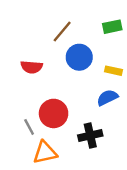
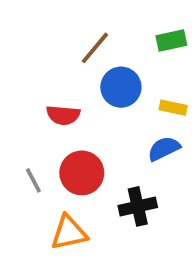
red semicircle: (32, 67) -> (63, 115), moved
gray line: (29, 127) -> (33, 180), moved

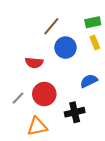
yellow rectangle: (173, 108) -> (95, 42), moved, turned 56
gray line: (33, 180) -> (18, 98), turned 72

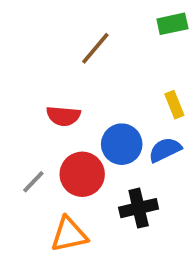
green rectangle: (93, 22) -> (172, 24), moved
yellow rectangle: (95, 42) -> (174, 105), moved
blue circle: (66, 48) -> (122, 144), moved

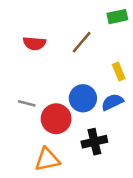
brown line: (95, 48) -> (82, 42), moved
red semicircle: (63, 116) -> (34, 43), moved
gray line: (33, 182) -> (27, 103), moved, turned 60

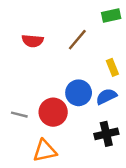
gray line: (27, 103) -> (19, 115), moved
black cross: (94, 142) -> (106, 134), moved

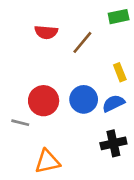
red semicircle: (33, 41) -> (46, 32), moved
red circle: (53, 112) -> (44, 101), moved

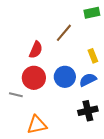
red semicircle: (46, 32) -> (36, 50), moved, turned -72

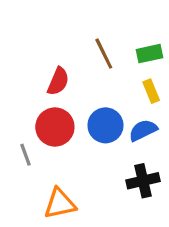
green rectangle: (92, 13) -> (150, 54), moved
brown line: (64, 33) -> (104, 54), turned -66
gray line: (16, 95) -> (26, 155), turned 56

